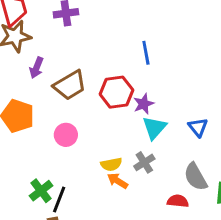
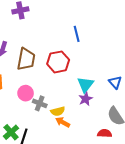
brown trapezoid: (70, 85) -> (26, 59), turned -45
purple star: (144, 104) -> (86, 99), moved
gray cross: (144, 162) -> (40, 103), moved, turned -32

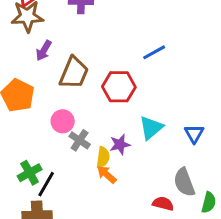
blue line: (77, 34) -> (154, 52), turned 63
purple star: (86, 99) -> (120, 144), moved
yellow semicircle: (58, 111) -> (103, 157), turned -80

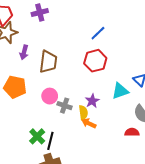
red hexagon: (119, 87) -> (95, 61), moved
cyan triangle: (151, 128) -> (120, 91), moved, turned 36

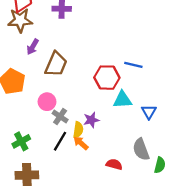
blue line: (98, 33) -> (133, 65), moved, turned 42
cyan triangle: (120, 91) -> (122, 100), moved
red semicircle: (132, 132) -> (114, 164), moved
black line: (50, 141) -> (60, 141), moved

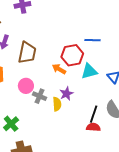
black line: (60, 141) -> (94, 114), moved
orange arrow: (81, 143) -> (59, 69), moved

